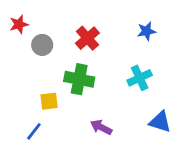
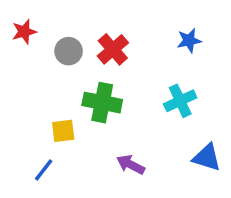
gray circle: (42, 45) -> (69, 51), moved

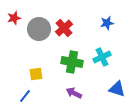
gray circle: (69, 51) -> (39, 29), size x1.5
green cross: (102, 103) -> (72, 62), moved

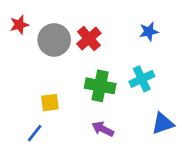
blue triangle: (117, 89) -> (163, 123), turned -36

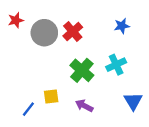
green cross: (100, 86) -> (82, 70), turned 30
yellow square: (50, 103) -> (51, 97), moved
blue triangle: (163, 123) -> (133, 101), turned -42

